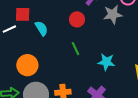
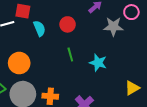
red circle: (77, 19) -> (68, 24), moved
cyan star: (106, 62) -> (98, 63), moved

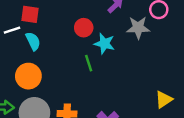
cyan semicircle: (39, 28) -> (33, 41), moved
cyan star: (98, 63) -> (104, 44), moved

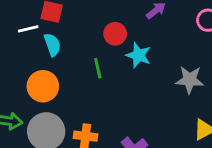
gray star: (138, 28) -> (190, 80), moved
green line: (89, 63) -> (98, 68), moved

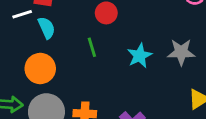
cyan star: (138, 55) -> (140, 56), moved, turned 30

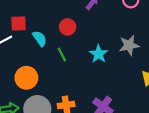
cyan semicircle: (47, 28) -> (40, 39), moved

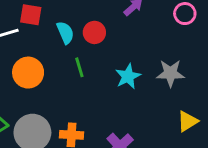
cyan semicircle: (40, 39) -> (65, 33), moved
orange circle: (26, 78) -> (28, 73), moved

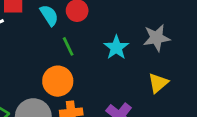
orange circle: (28, 73) -> (58, 81), moved
yellow triangle: (188, 121) -> (158, 83), moved

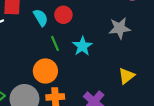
gray star: (157, 38) -> (120, 28), moved
cyan star: (116, 48) -> (82, 46), moved

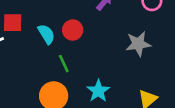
cyan star: (82, 46) -> (98, 91), moved

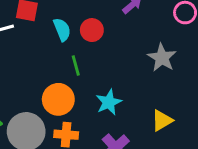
gray star: (138, 44) -> (162, 58), turned 30

